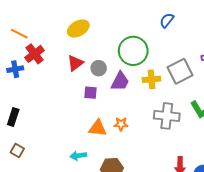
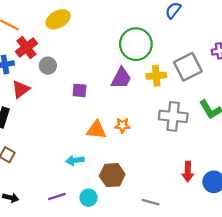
yellow ellipse: (78, 28) -> (58, 19), moved
red triangle: (75, 63) -> (21, 89), moved
gray circle: (99, 68) -> (48, 66), moved
purple square: (90, 93) -> (79, 90), moved

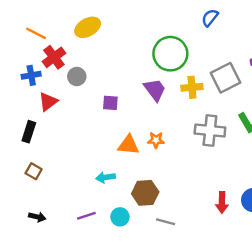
purple trapezoid: (121, 78) -> (155, 90), turned -65
red arrow: (188, 172) -> (222, 202), moved
gray line: (151, 202) -> (166, 222), moved

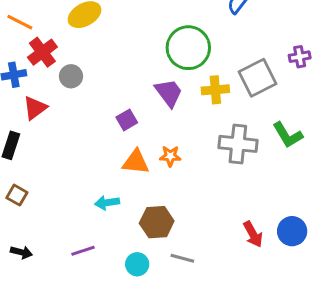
purple square: (110, 103) -> (127, 120), moved, turned -35
red arrow: (222, 202) -> (253, 234), turned -30
cyan circle: (120, 217) -> (137, 264), moved

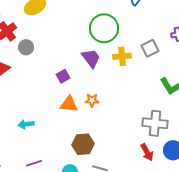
gray square: (257, 78) -> (150, 48), size x0.7
gray cross: (238, 144) -> (155, 123), moved
cyan arrow: (107, 203) -> (26, 124), moved

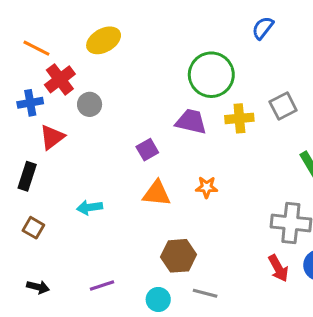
purple trapezoid: (91, 58) -> (191, 122), turned -40
orange star: (92, 100) -> (207, 187), moved
cyan arrow: (26, 124) -> (90, 207), moved

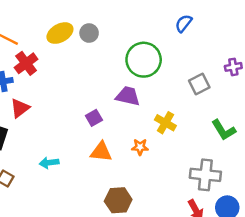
gray circle: (90, 104) -> (89, 33), moved
yellow cross: (239, 118) -> (165, 123), moved, turned 35

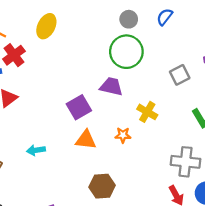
yellow ellipse: (60, 33) -> (46, 26), turned -35
gray circle: (89, 33) -> (129, 19), moved
purple square: (94, 118) -> (79, 107), size x1.5

